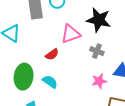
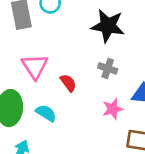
pink triangle: (71, 34) -> (35, 67), moved, turned -40
red semicircle: (52, 54) -> (68, 83), moved, turned -88

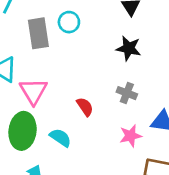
black star: (108, 26) -> (129, 48), size x0.7
pink triangle: (35, 67) -> (33, 91), moved

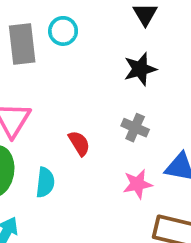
black star: (129, 48) -> (140, 69), turned -30
cyan semicircle: (60, 138) -> (45, 182), turned 60

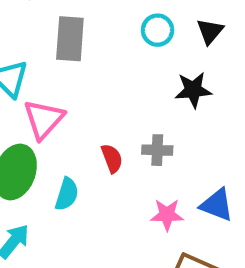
cyan circle: (63, 31) -> (157, 30), moved
gray cross: (135, 128) -> (157, 150), moved, turned -32

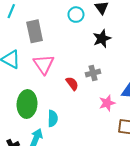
pink triangle: (44, 119) -> (44, 64), moved
cyan semicircle: (67, 194) -> (53, 118), moved

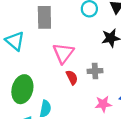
pink triangle: (44, 64) -> (63, 53), moved

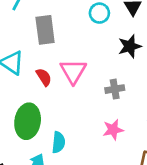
red semicircle: (72, 77) -> (44, 77), moved
pink star: (103, 104) -> (113, 130), moved

